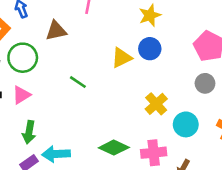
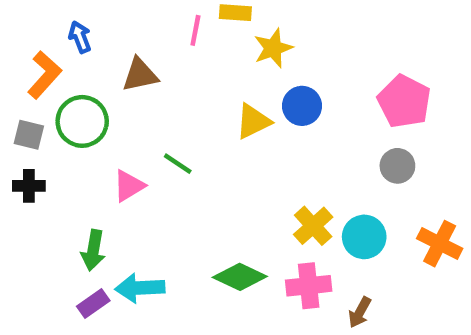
yellow star: (150, 15) -> (273, 48), moved
pink triangle: (21, 95) -> (129, 186), moved
yellow cross: (156, 104) -> (313, 226), moved

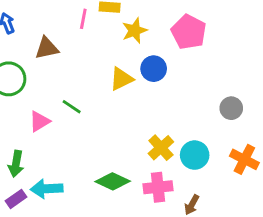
pink pentagon: (404, 101) -> (189, 32), moved
gray circle: (397, 166) -> (231, 108), moved

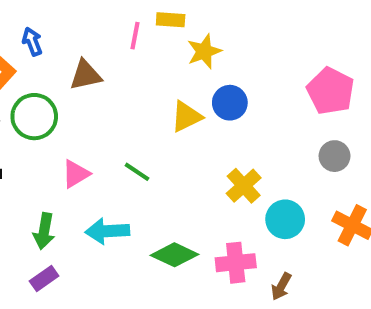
pink pentagon: (189, 32) -> (331, 91), moved
green line: (72, 107) -> (137, 172), moved
yellow cross: (161, 148) -> (244, 186), moved
cyan arrow: (47, 189) -> (107, 231), moved

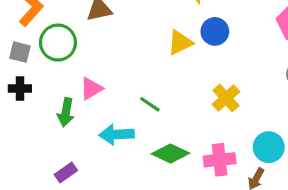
green line: (137, 172) -> (150, 104), moved
cyan circle: (285, 219) -> (269, 147), moved
green arrow: (44, 231) -> (66, 112), moved

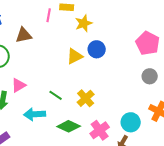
yellow cross: (226, 98) -> (86, 98), moved
pink cross: (220, 160) -> (100, 130), turned -30

